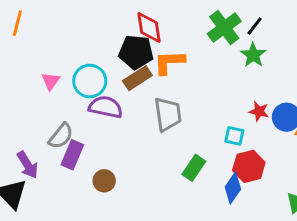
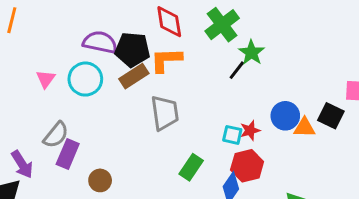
black line: (255, 26) -> (237, 70), moved
red diamond: (149, 27) -> (169, 22), moved
purple semicircle: (106, 107) -> (100, 42), moved
red star: (259, 111) -> (250, 130), moved, turned -30

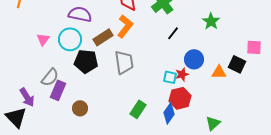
black pentagon: (132, 50) -> (86, 61), moved
green star: (251, 53) -> (211, 21), moved
orange L-shape: (166, 60) -> (125, 26), turned 130
blue circle: (285, 116) -> (194, 59), moved
green rectangle: (191, 167) -> (138, 109), moved

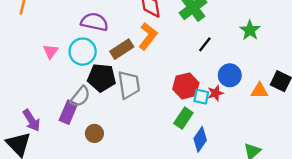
gray trapezoid: (124, 62) -> (129, 85), moved
gray semicircle: (50, 77) -> (80, 97), moved
red hexagon: (180, 98) -> (186, 86), moved
green rectangle: (138, 109) -> (183, 118), moved

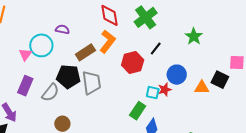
purple semicircle: (94, 22) -> (62, 29), size x0.6
cyan circle: (83, 52) -> (41, 45), moved
red hexagon: (186, 86) -> (133, 63), moved
purple rectangle: (68, 112) -> (25, 86), moved

